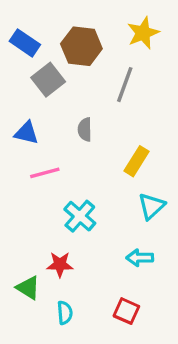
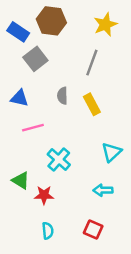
brown hexagon: (81, 46) -> (51, 21), moved
yellow rectangle: (136, 161) -> (92, 104), moved, turned -60
green triangle: (28, 288) -> (21, 180), moved

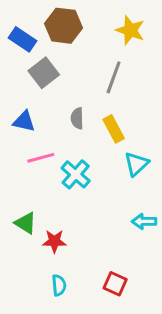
yellow star: (105, 25) -> (130, 30), turned -30
cyan triangle: (112, 152) -> (136, 164), moved
cyan cross: (59, 160) -> (76, 174), moved
cyan arrow: (103, 190) -> (144, 222), moved

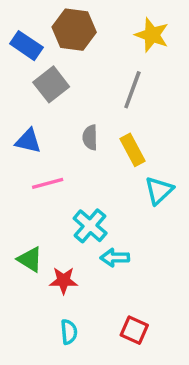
cyan cross: (76, 174) -> (90, 226), moved
cyan arrow: (144, 222) -> (115, 258), moved

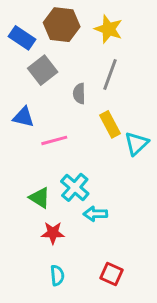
yellow star: (152, 35) -> (109, 29), moved
gray semicircle: (90, 137) -> (79, 94), moved
pink line: (48, 183) -> (54, 140), moved
cyan triangle: (159, 190) -> (136, 143), moved
green triangle: (30, 259) -> (40, 198), moved

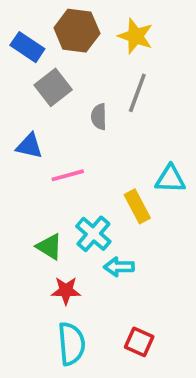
yellow rectangle: (110, 124) -> (137, 206), moved
cyan triangle: (136, 143) -> (170, 179), turned 45
cyan semicircle: (57, 275) -> (71, 344), size x1.6

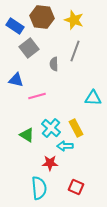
yellow rectangle: (137, 206) -> (76, 128), moved
red star: (66, 291) -> (50, 163), moved

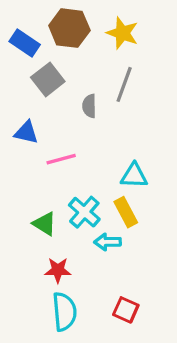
cyan triangle: (93, 98) -> (134, 176), moved
red star: (50, 163) -> (58, 270), moved

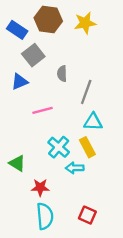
yellow star: (122, 33) -> (85, 23), turned -30
gray line: (124, 84) -> (86, 92), moved
blue triangle: (26, 133) -> (19, 82), moved, turned -36
green triangle: (45, 224) -> (17, 163), moved

